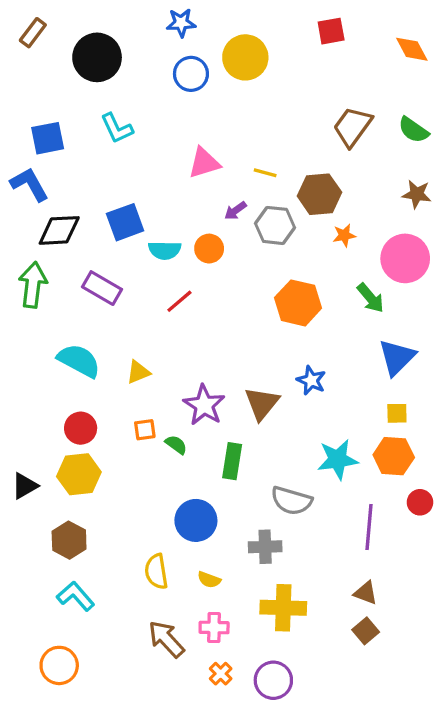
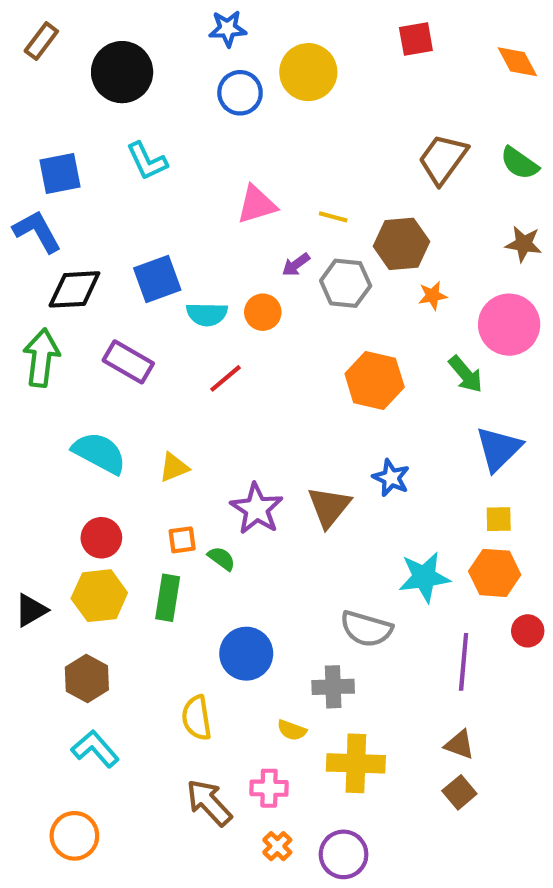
green rectangle: (232, 461) -> (168, 598), moved
yellow semicircle: (209, 580) -> (292, 730), moved

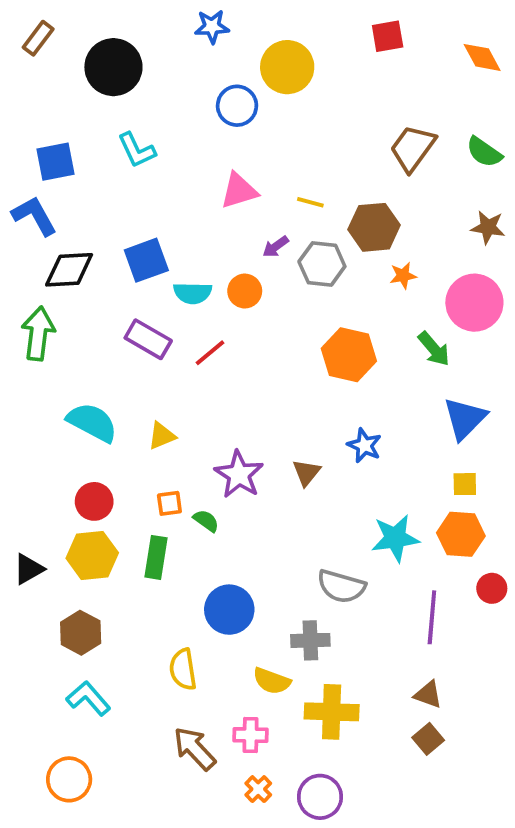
blue circle: (240, 93) -> (237, 106), moved
purple rectangle: (128, 362) -> (148, 339), moved
brown triangle: (329, 507) -> (306, 472), size x0.7
yellow semicircle: (292, 730) -> (272, 681), size x1.4

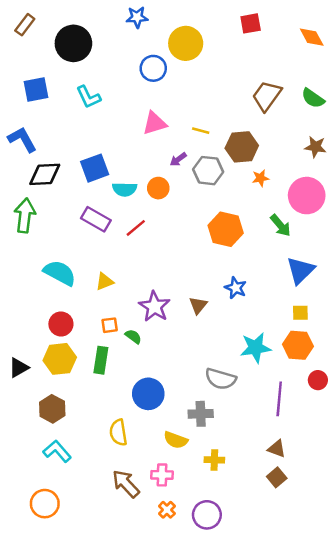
blue square: (56, 162) -> (36, 90), moved
yellow cross: (332, 712) -> (214, 460), size x0.6

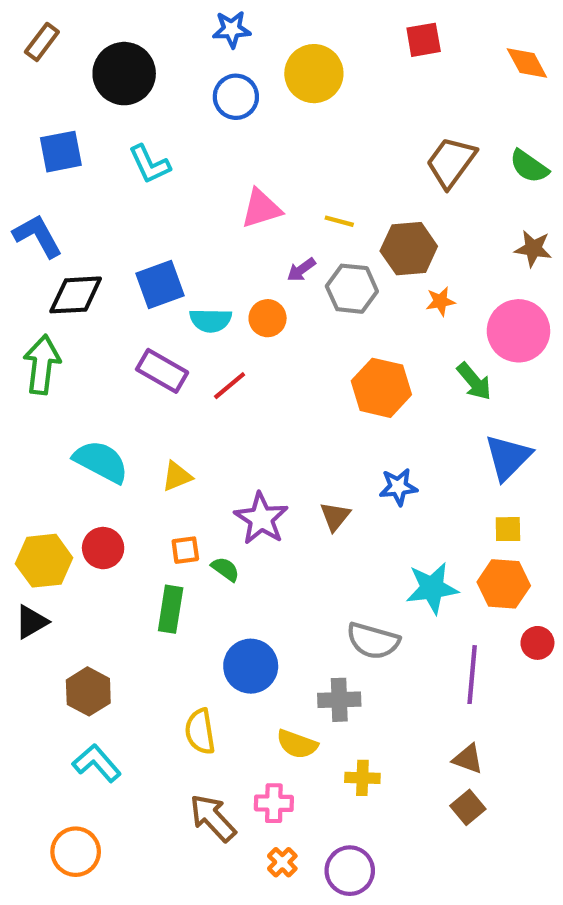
blue circle: (153, 68) -> (236, 97), moved
blue star: (236, 288) -> (398, 487), turned -30
yellow hexagon: (60, 359) -> (44, 561), moved

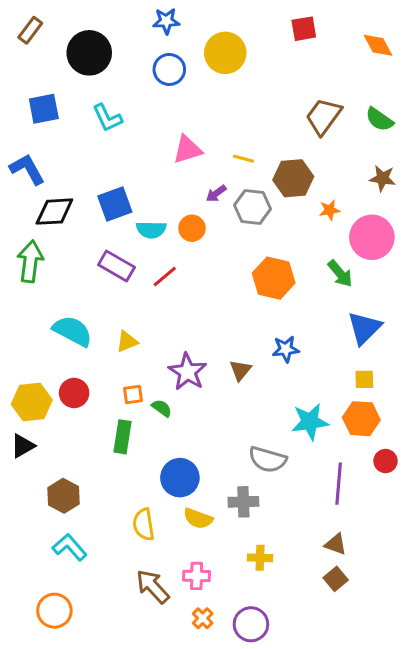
orange star: (440, 301) -> (330, 210), moved
yellow semicircle: (297, 744) -> (198, 518), moved

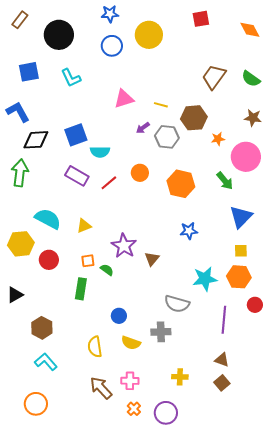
orange circle: (192, 228) -> (140, 173), moved
brown triangle: (240, 370) -> (152, 259), moved
yellow hexagon: (32, 402) -> (21, 244), moved
blue circle: (180, 478) -> (119, 316), size x0.6
yellow cross: (260, 558) -> (180, 377), moved

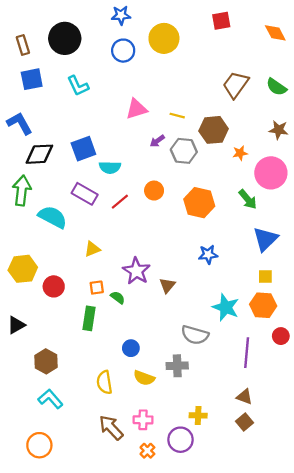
brown rectangle: (20, 20) -> (23, 45), moved, turned -54
cyan semicircle: (48, 219) -> (53, 217), moved
cyan star: (205, 279) -> (226, 307), turned 30
purple circle: (166, 413) -> (180, 440), moved

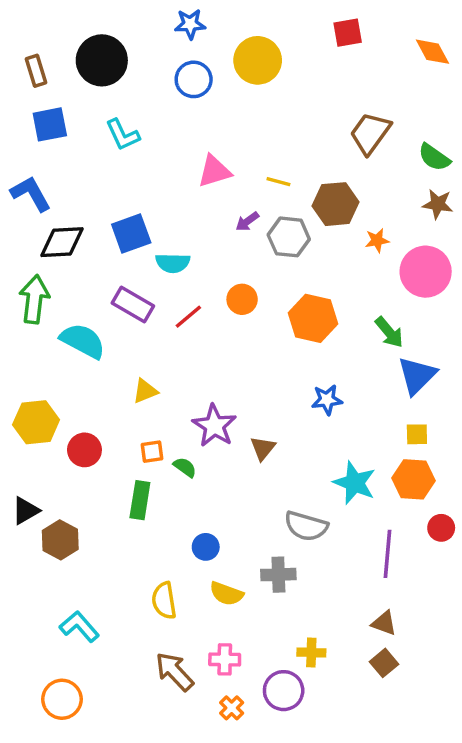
green semicircle: (276, 87) -> (434, 157), moved
green arrow: (248, 199) -> (389, 332), moved
brown hexagon: (46, 361) -> (60, 540), moved

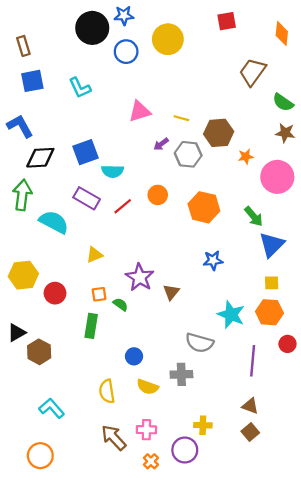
orange diamond: (433, 52) -> (282, 34), turned 35
black circle: (102, 60) -> (92, 28), moved
brown trapezoid: (370, 133) -> (253, 72), moved

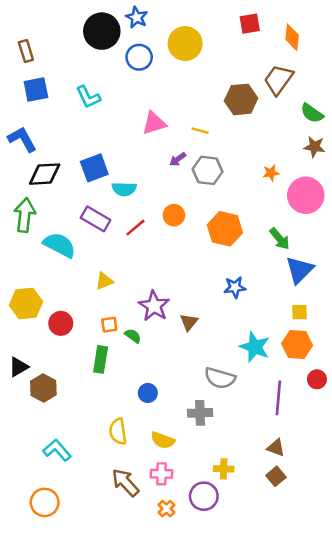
blue star: (124, 15) -> (137, 17), turned 30
orange diamond: (282, 34) -> (292, 37), moved
brown hexagon: (219, 133) -> (241, 99), moved
yellow semicircle: (148, 387) -> (163, 440), moved

